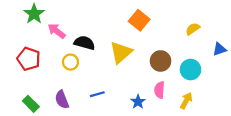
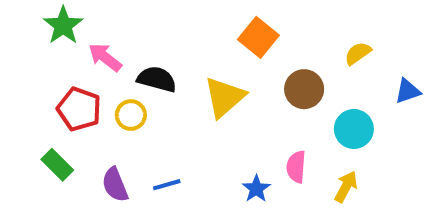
red pentagon: (29, 59) -> (79, 109), moved
brown circle: (161, 61) -> (304, 89), moved
blue line: (97, 94) -> (167, 185), moved
green rectangle: (31, 104) -> (57, 165), moved

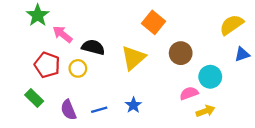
yellow semicircle: (358, 53) -> (231, 25), moved, size x1.5
pink semicircle: (296, 167) -> (189, 93), moved, turned 66
yellow arrow: (346, 187) -> (205, 111), turned 42
blue star: (256, 189) -> (133, 105), moved

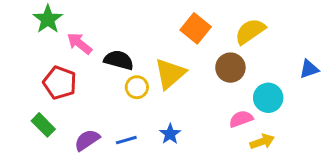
yellow semicircle: (231, 25) -> (250, 31), moved
yellow circle: (78, 68) -> (137, 87), moved
purple semicircle: (68, 110) -> (87, 140), turned 78

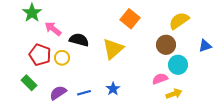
yellow semicircle: (250, 31) -> (179, 21), moved
brown circle: (230, 68) -> (166, 45), moved
yellow circle: (137, 87) -> (62, 58), moved

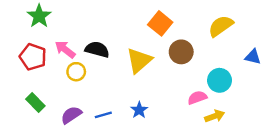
pink arrow: (53, 29) -> (65, 49), moved
brown circle: (166, 45) -> (181, 52), moved
blue triangle: (205, 46) -> (253, 57), turned 32
red pentagon: (40, 55) -> (33, 57), moved

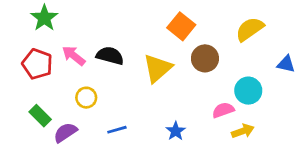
yellow circle: (76, 72) -> (86, 98), moved
blue star: (139, 110) -> (176, 131), moved
purple semicircle: (71, 115) -> (65, 132), moved

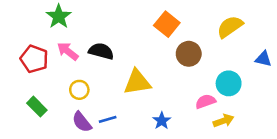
green star: (44, 18) -> (59, 16), moved
yellow triangle: (157, 68) -> (137, 82), moved, turned 32
purple semicircle: (65, 132) -> (82, 122), moved, turned -95

